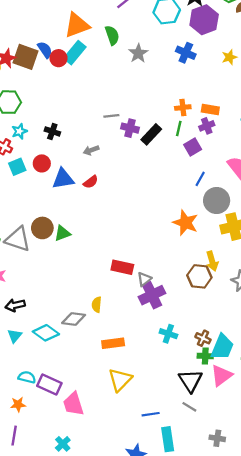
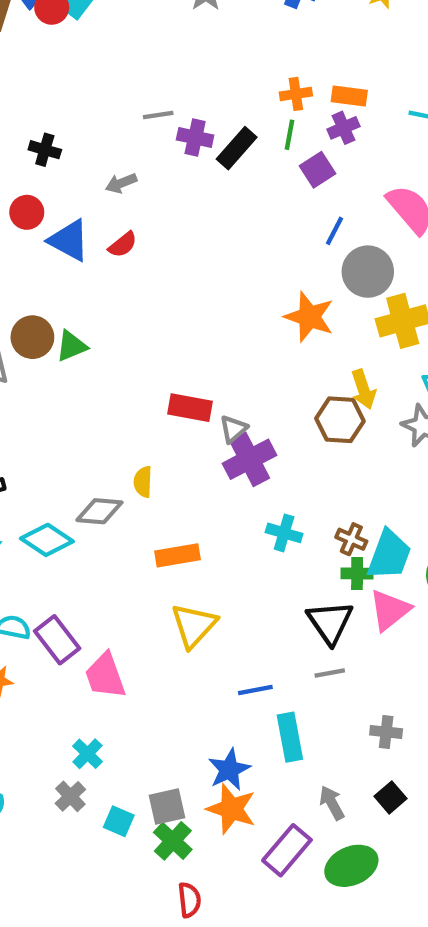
blue triangle: (63, 179) -> (69, 240), turned 40
purple rectangle: (49, 384) -> (57, 640), turned 30
gray line: (189, 407) -> (330, 673), turned -40

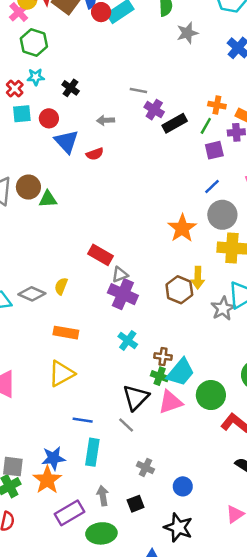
purple cross: (250, 459) -> (123, 294), turned 32
brown cross: (351, 539) -> (163, 357), turned -35
gray line: (330, 673) -> (126, 425), turned 35

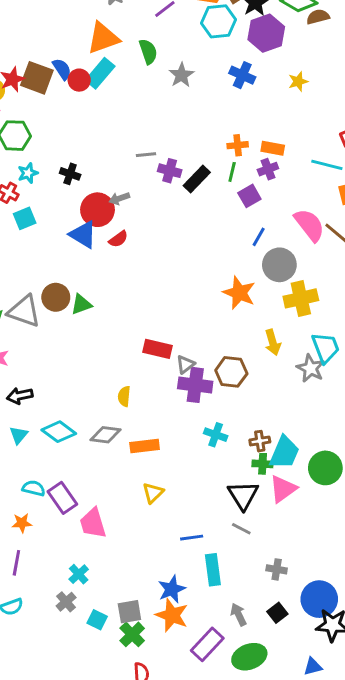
red circle: (49, 118) -> (98, 210), moved, size x1.5
brown hexagon: (179, 290) -> (231, 372), moved
gray diamond: (32, 294) -> (106, 435), moved
yellow triangle: (61, 374) -> (153, 493), size x0.7
blue circle: (183, 486) -> (319, 599), moved, size x1.6

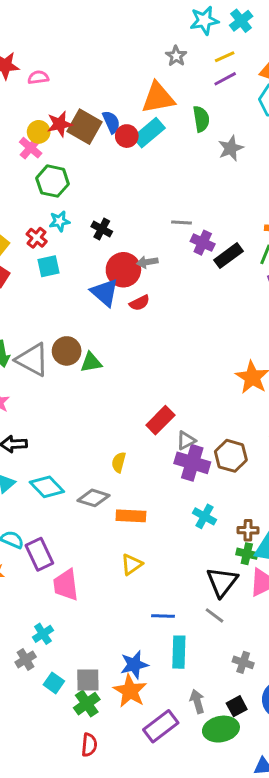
red rectangle: (158, 349) -> (160, 420), turned -68
green ellipse: (249, 657) -> (221, 729), moved

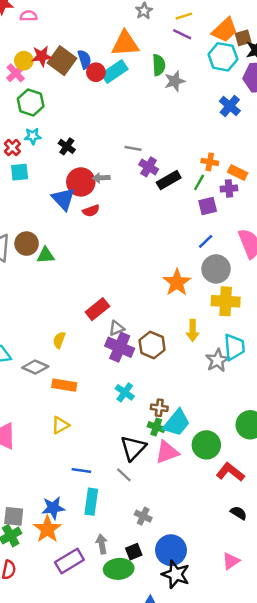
purple line: (225, 79) -> (182, 34), turned 48
gray star: (231, 148) -> (175, 81), moved

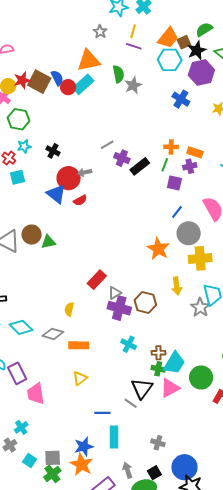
yellow line: (184, 16) -> (133, 31), turned -48
gray line: (133, 148) -> (107, 145), turned -32
purple square: (208, 206) -> (174, 183), turned 35
gray line: (124, 475) -> (131, 403), moved

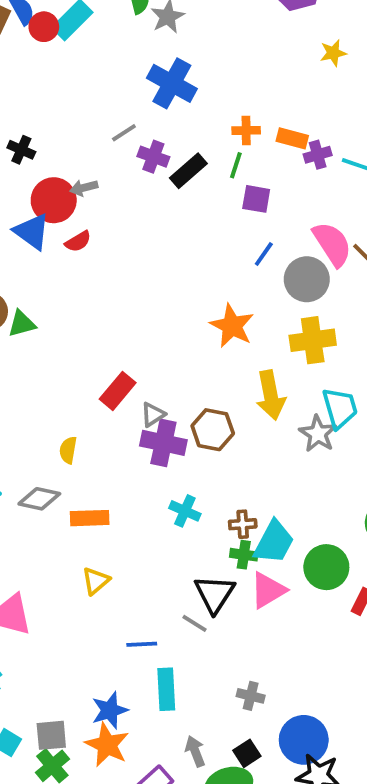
blue cross: (181, 99) -> (172, 83), moved, size x1.4
purple cross: (190, 166) -> (318, 155), moved
gray circle: (189, 233) -> (307, 279), moved
yellow arrow: (177, 286) -> (271, 395), size x1.4

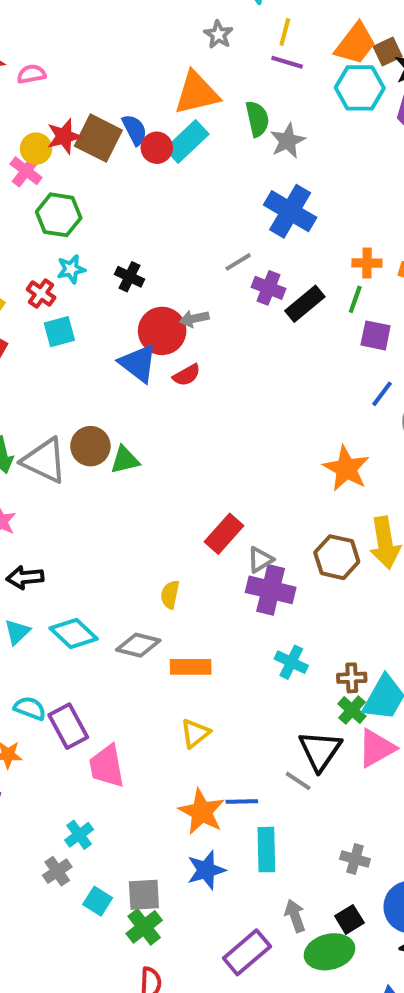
brown hexagon: (213, 430) -> (337, 557), moved
green cross: (244, 555) -> (352, 710), turned 32
orange star: (107, 745) -> (202, 812), moved

